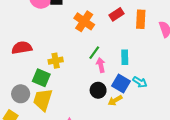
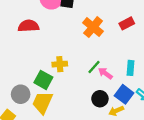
red semicircle: (22, 48) -> (29, 26), moved
green line: (94, 53) -> (94, 67), moved
pink arrow: (101, 65) -> (105, 73), turned -48

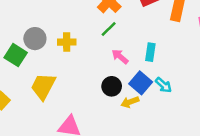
green line: (94, 67) -> (109, 29), moved
green square: (43, 80) -> (16, 55), moved
gray circle: (21, 94) -> (35, 39), moved

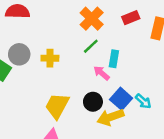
cyan rectangle: (150, 52) -> (114, 59), moved
yellow trapezoid: (43, 86) -> (57, 106), moved
yellow arrow: (130, 102) -> (110, 117), size x1.5

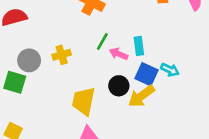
green line: (91, 46) -> (102, 41), moved
cyan rectangle: (114, 59) -> (139, 46), moved

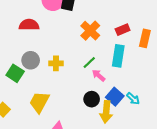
cyan rectangle: (139, 46) -> (118, 56), moved, size x1.5
yellow arrow: (141, 96) -> (106, 112), turned -65
yellow trapezoid: (84, 101) -> (39, 102), moved

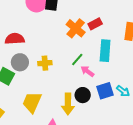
red semicircle: (29, 25) -> (15, 39), moved
red rectangle: (123, 30) -> (95, 24), moved
blue square: (115, 97) -> (105, 91), turned 36
yellow arrow: (106, 112) -> (68, 104), moved

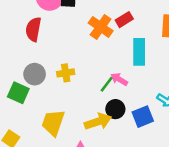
red semicircle: (15, 39) -> (33, 29), moved, turned -72
green line: (77, 60) -> (107, 84), moved
blue square: (105, 91) -> (143, 117), moved
yellow arrow: (68, 104) -> (98, 122), turned -105

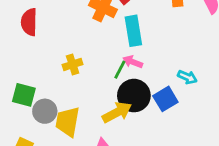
cyan rectangle: (139, 52) -> (133, 31), moved
gray circle: (35, 74) -> (45, 111), moved
black circle: (115, 109) -> (134, 96), size x1.5

